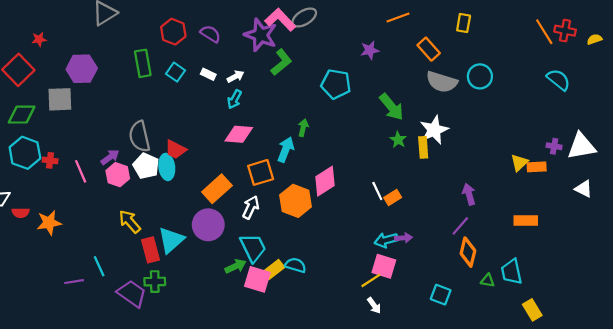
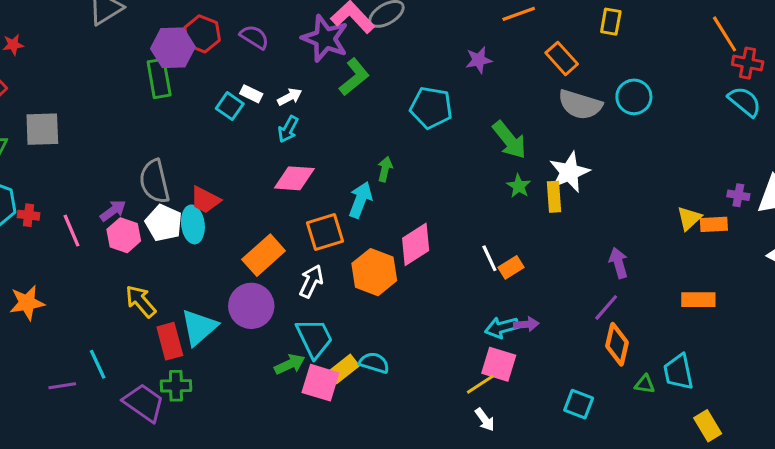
red cross: (565, 31) -> (748, 63), moved
purple hexagon: (82, 69) -> (173, 48), moved
cyan square: (176, 72) -> (230, 106), moved

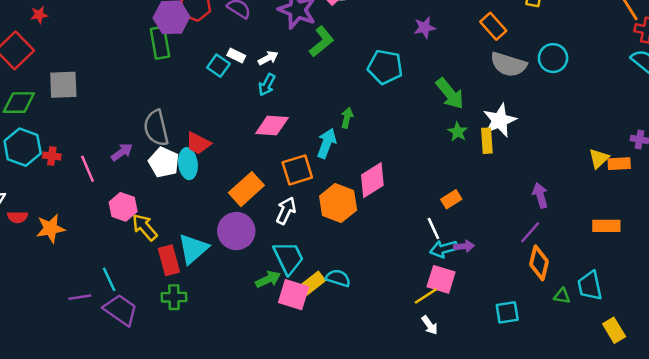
pink hexagon: (124, 235) -> (123, 207), moved
white line: (489, 258) -> (433, 228), moved
purple trapezoid: (144, 403) -> (121, 310), moved
cyan square: (579, 404) -> (507, 312), turned -30

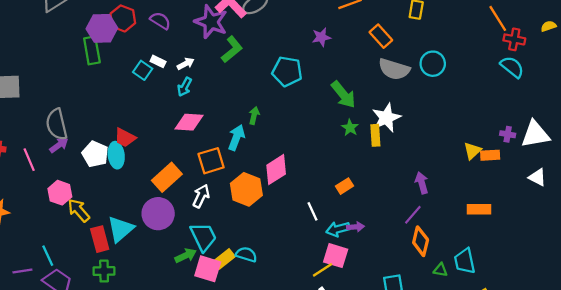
gray semicircle: (156, 128) -> (57, 124), moved
white line: (433, 228) -> (312, 211), moved

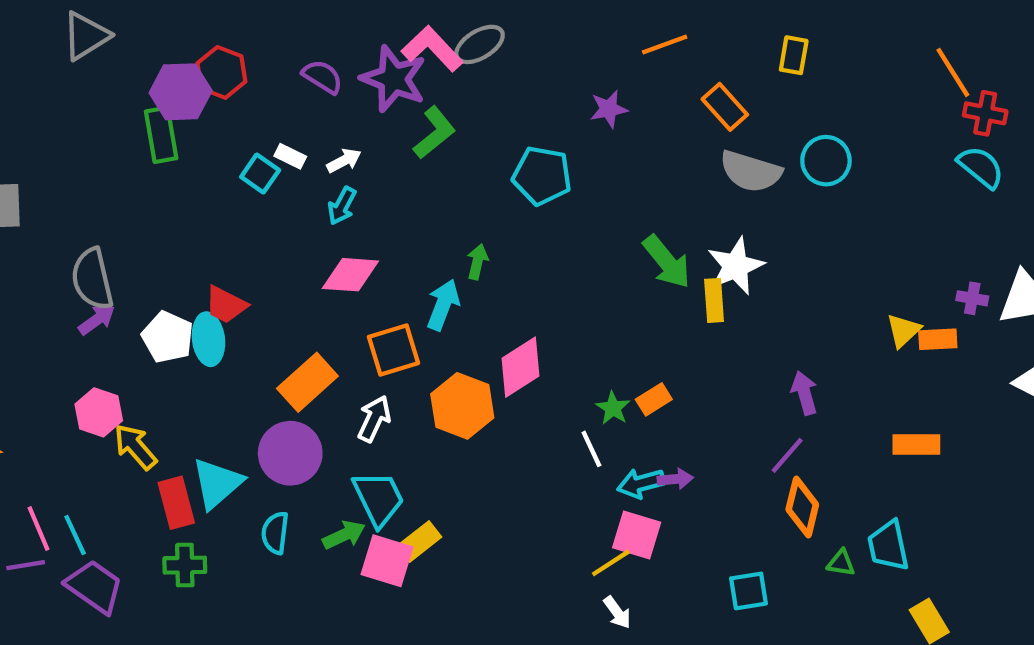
purple semicircle: (160, 21) -> (323, 77), moved
green arrow: (343, 95) -> (667, 262), moved
green star: (350, 128) -> (613, 408), moved
pink line: (29, 160) -> (39, 529), moved
cyan semicircle: (246, 254) -> (275, 533), moved, turned -100

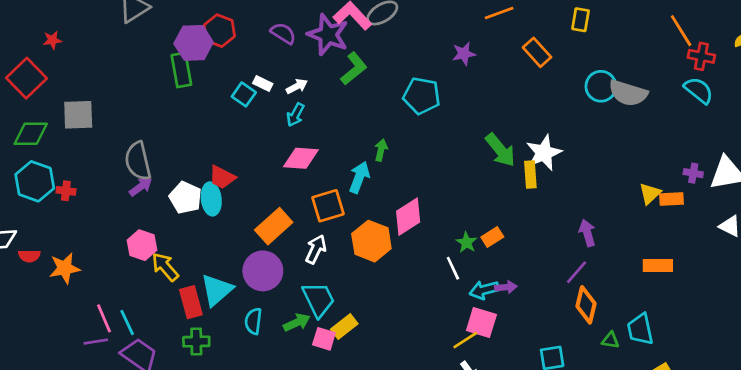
gray semicircle: (751, 171) -> (628, 93), moved
pink square: (387, 561) -> (324, 339), size x0.7

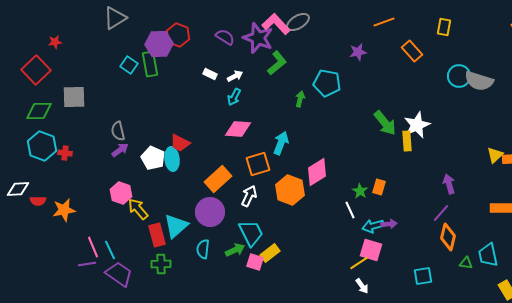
cyan square: (244, 94) -> (129, 65), moved
green arrow: (381, 150) -> (300, 99), moved
gray semicircle: (138, 161) -> (118, 131), size x0.7
orange rectangle: (492, 237) -> (379, 187), turned -42

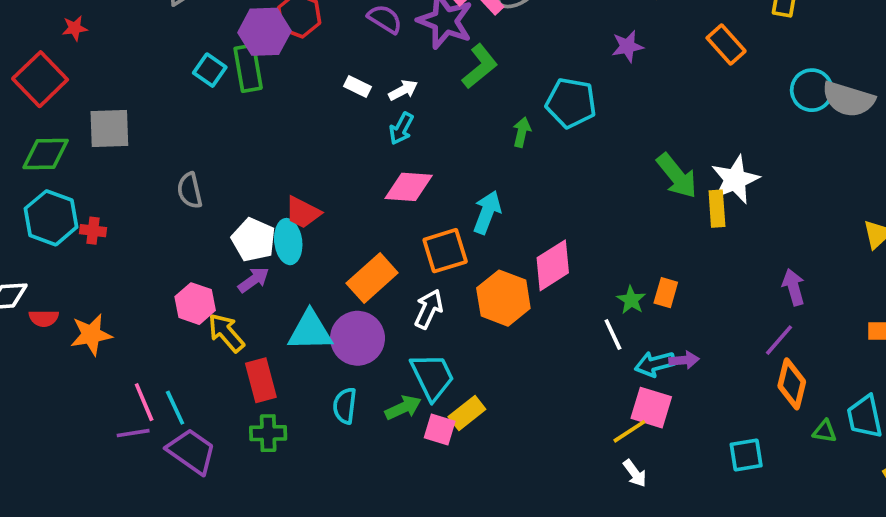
purple arrow: (120, 150) -> (254, 280), moved
cyan triangle: (176, 226) -> (310, 331), moved, turned 40

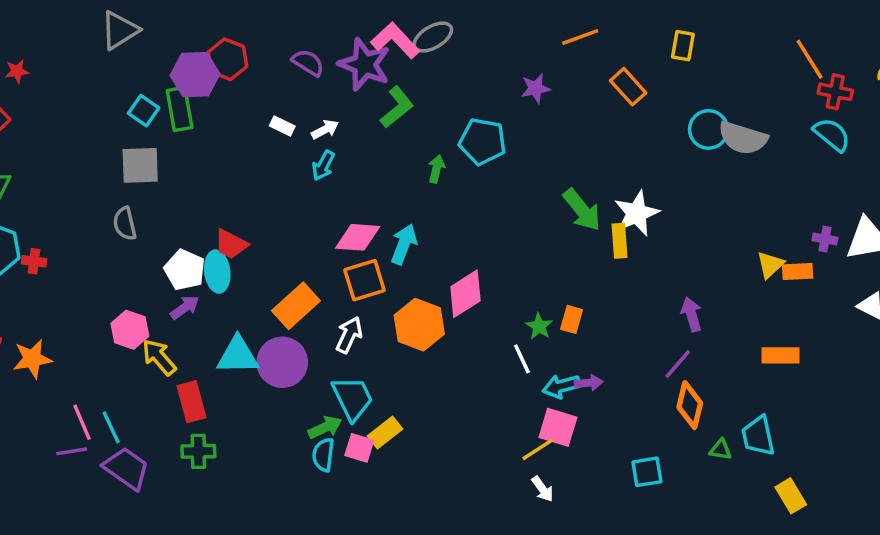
gray square: (109, 128) -> (140, 165), moved
pink diamond: (409, 187) -> (358, 237), moved
cyan semicircle: (345, 406) -> (323, 455), moved

